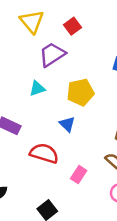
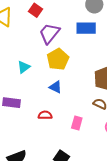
purple trapezoid: (52, 54) -> (49, 33), moved
red semicircle: (44, 153) -> (45, 115), size x0.6

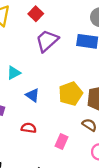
yellow pentagon: (58, 59) -> (71, 94), moved
blue triangle: (56, 87) -> (33, 95), moved

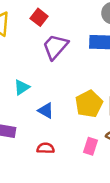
pink rectangle: (61, 142) -> (90, 146), moved

